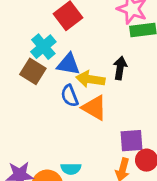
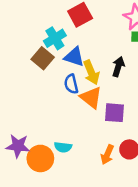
yellow arrow: (90, 79) -> (91, 72), turned -130
purple square: (131, 141) -> (114, 113), moved

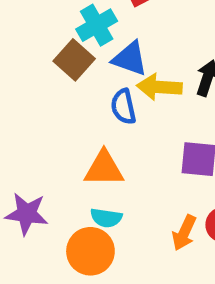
yellow arrow: (91, 72) -> (159, 87), turned 115
orange triangle: (91, 98) -> (104, 169), moved, turned -40
orange circle: (40, 158) -> (90, 251), moved

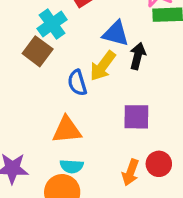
blue triangle: (130, 59) -> (116, 34), moved
yellow arrow: (159, 87) -> (103, 66), turned -52

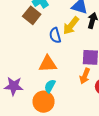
cyan semicircle: (72, 166) -> (50, 86), turned 112
orange arrow: (131, 172) -> (85, 76), moved

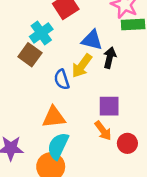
orange arrow: (85, 76) -> (103, 131), turned -56
cyan semicircle: (50, 86) -> (58, 146), size x1.5

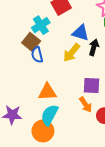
blue semicircle: (62, 79) -> (37, 55), moved

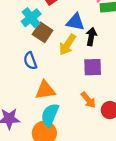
brown square: (31, 42) -> (43, 32), moved
blue semicircle: (37, 55) -> (30, 61), moved
purple square: (91, 85) -> (93, 67), moved

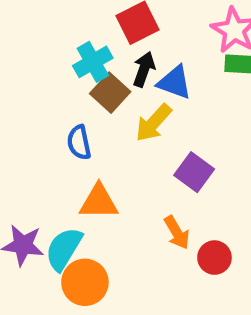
black arrow: (91, 37) -> (144, 69), moved
purple square: (93, 67) -> (194, 172), turned 30
cyan semicircle: (50, 115) -> (64, 249), moved

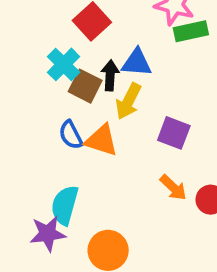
black arrow: (144, 69) -> (110, 75), moved
orange triangle: (99, 202) -> (101, 140), moved, turned 33
cyan semicircle: (64, 249) -> (65, 205), moved

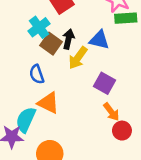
blue triangle: (137, 63) -> (99, 40), moved
orange triangle: (101, 140) -> (48, 103), moved
orange arrow: (173, 187) -> (111, 112), moved

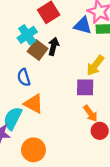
blue triangle: (99, 40) -> (83, 25), moved
yellow arrow: (78, 58) -> (95, 65), moved
purple square: (104, 83) -> (85, 87), turned -30

